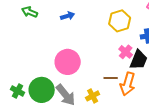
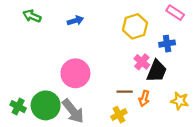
orange arrow: (128, 84) -> (144, 99), size x0.6
yellow cross: (93, 96) -> (119, 115), moved

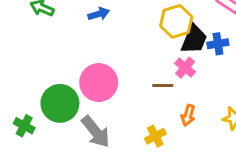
black trapezoid: (157, 71) -> (194, 39), moved
brown line: (125, 92) -> (163, 85), moved
green circle: (46, 105) -> (60, 103), moved

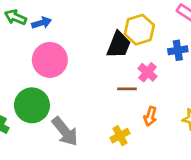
blue arrow: (99, 14) -> (42, 23), moved
black trapezoid: (194, 39) -> (119, 45), moved
pink circle: (99, 83) -> (50, 60), moved

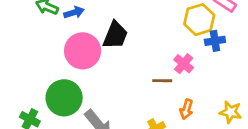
yellow hexagon: (139, 30) -> (199, 20), moved
black trapezoid: (119, 45) -> (115, 35), moved

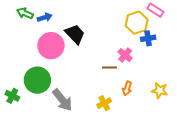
black trapezoid: (115, 35) -> (75, 34), turned -65

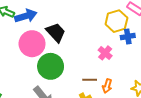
blue arrow: (45, 17) -> (26, 16), size x1.5
brown line: (109, 68) -> (90, 80), moved
green circle: (37, 80) -> (51, 66), moved

